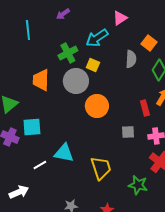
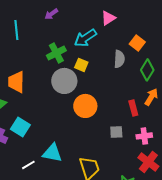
orange trapezoid: (41, 80) -> (16, 82), moved
cyan square: (32, 127) -> (20, 127), turned 36

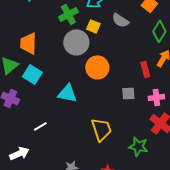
gray semicircle: (119, 59) -> (120, 20), moved, turned 120
cyan square: (20, 127) -> (32, 74), moved
cyan triangle: (52, 153) -> (67, 93), moved

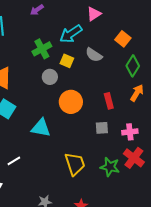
gray circle: (76, 42) -> (50, 77), size x0.6
red rectangle: (145, 69) -> (109, 101), moved
green star: (138, 146) -> (110, 167), moved

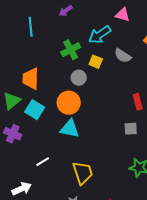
pink triangle: (94, 14) -> (123, 15), turned 49
orange circle: (71, 102) -> (69, 103), moved
yellow trapezoid: (75, 164) -> (83, 173), moved

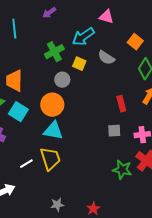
yellow trapezoid: (83, 173) -> (50, 159), moved

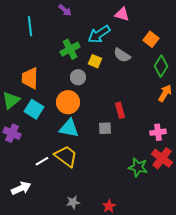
purple arrow: (49, 13) -> (65, 10), turned -104
red rectangle: (121, 104) -> (120, 110), moved
gray square: (114, 131) -> (105, 128), moved
yellow trapezoid: (50, 159) -> (66, 156), turned -35

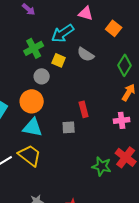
orange square: (151, 39) -> (114, 28), moved
pink cross: (158, 132) -> (122, 120), moved

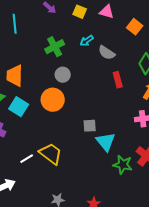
cyan arrow: (63, 33) -> (87, 41), moved, size x0.6
yellow square: (59, 60) -> (80, 12), moved
red rectangle: (84, 109) -> (118, 80), moved
cyan triangle: (33, 127) -> (106, 142), moved, turned 40

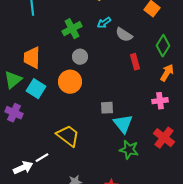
white line: (27, 159) -> (42, 158), moved
green star: (123, 165) -> (129, 150), moved

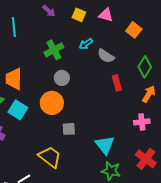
gray square: (107, 108) -> (69, 129), moved

